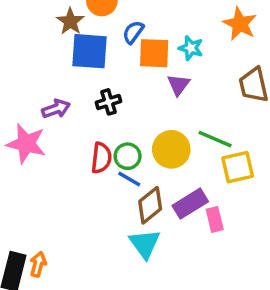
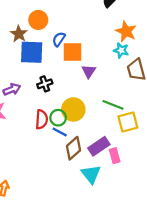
cyan star: (191, 48) -> (121, 50), moved
yellow circle: (171, 149) -> (73, 109), moved
cyan triangle: (145, 244) -> (91, 174), moved

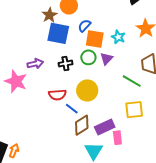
cyan star: (121, 50) -> (118, 37), moved
green line: (113, 105) -> (132, 81), moved
green circle: (58, 118) -> (88, 57), moved
red semicircle: (42, 119) -> (57, 95), turned 72

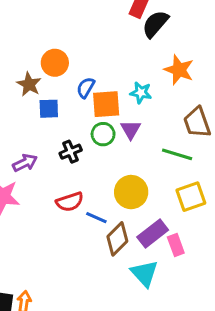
blue square: (58, 33) -> (49, 109), size x0.6
yellow circle: (87, 90) -> (131, 192), moved

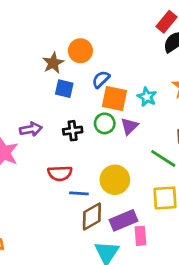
blue line: (96, 218) -> (79, 193), turned -36

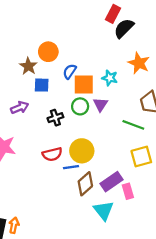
purple arrow: (31, 129) -> (20, 108), moved
yellow circle: (115, 180) -> (82, 151), moved

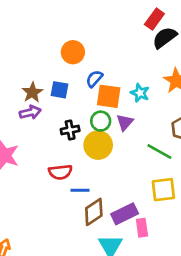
brown star: (28, 66) -> (32, 92), moved
yellow circle: (82, 151) -> (98, 145), moved

